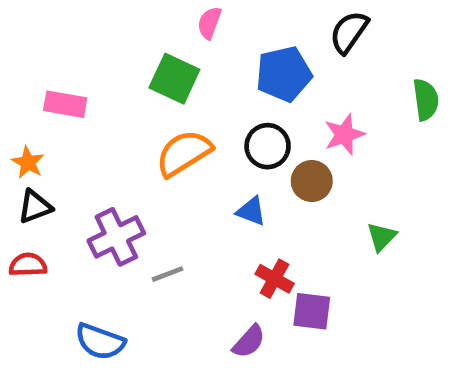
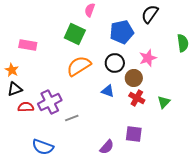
red semicircle: (28, 265) -> (26, 107), moved
red cross: (275, 279) -> (137, 98), moved

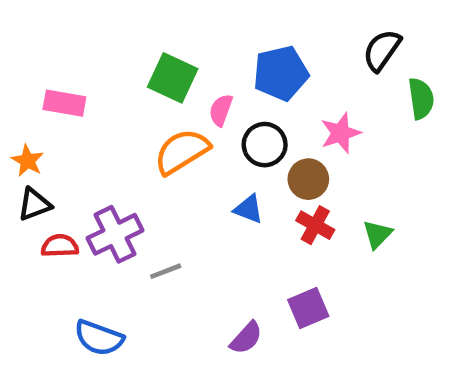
pink semicircle: (90, 10) -> (221, 110), moved
black semicircle: (150, 14) -> (382, 50), moved
purple square: (134, 134) -> (308, 308), turned -30

